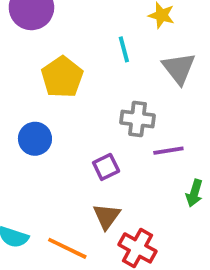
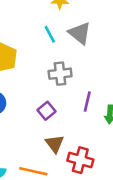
cyan line: (124, 49) -> (50, 34), moved
purple line: (168, 151) -> (87, 102), moved, turned -54

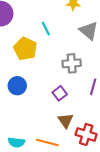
cyan line: (50, 34) -> (46, 28), moved

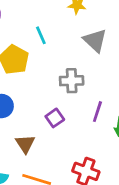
brown triangle: (65, 120) -> (25, 144), moved

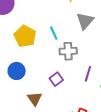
cyan line: (41, 35) -> (54, 33), moved
gray triangle: (95, 40) -> (85, 21), turned 30

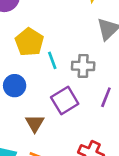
cyan line: (54, 33) -> (52, 60), moved
purple square: (56, 79) -> (65, 101), size x1.5

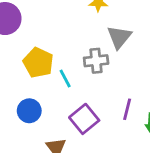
gray cross: (83, 66) -> (96, 61), moved

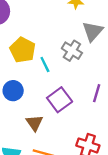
gray cross: (96, 61) -> (72, 51), turned 36

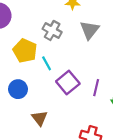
gray cross: (72, 51) -> (52, 31), moved
purple square: (60, 100) -> (68, 82), moved

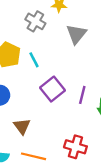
gray cross: (52, 31) -> (35, 21), moved
cyan line: (47, 63) -> (34, 60), moved

